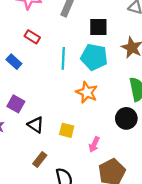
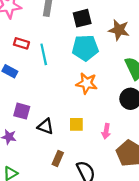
cyan line: (63, 58) -> (44, 54), moved

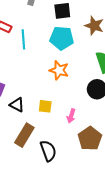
brown rectangle: (58, 158) -> (24, 135), size x1.6

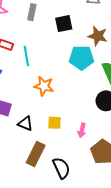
cyan pentagon: (62, 38) -> (81, 58), moved
orange star: (59, 70) -> (44, 86), moved

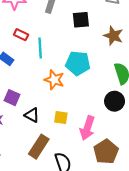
cyan pentagon: (81, 58) -> (78, 63), moved
pink arrow: (82, 130) -> (87, 128), size x1.6

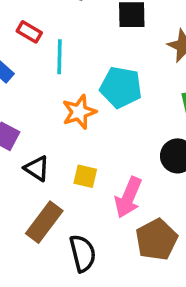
orange star: (54, 80) -> (79, 112), turned 30

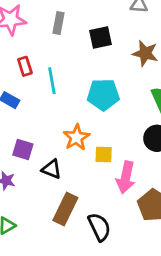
red rectangle: (29, 32) -> (25, 66), turned 54
orange star: (79, 112) -> (76, 137), moved
yellow square: (85, 176) -> (104, 154), moved

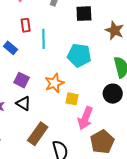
purple square: (23, 150) -> (22, 80), moved
black triangle: (52, 169) -> (23, 103), moved

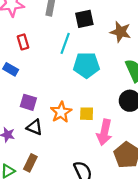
cyan line: (43, 39) -> (65, 43), moved, turned 30
orange star: (54, 83) -> (61, 112), moved
brown rectangle: (38, 134) -> (30, 163), moved, size x0.7

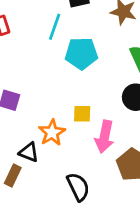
orange star: (61, 112) -> (52, 133), moved
black triangle: (35, 127) -> (29, 152), moved

